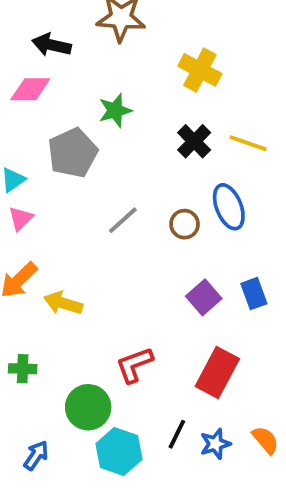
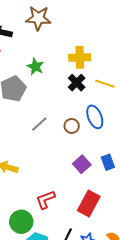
yellow cross: (200, 70) -> (80, 57), moved, turned -30
green star: (115, 110) -> (35, 67), turned -30

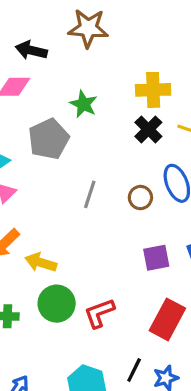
gray line: (39, 124) -> (90, 194), turned -30
purple square: (82, 164) -> (156, 258), turned 30
green circle: (21, 222) -> (57, 304), moved

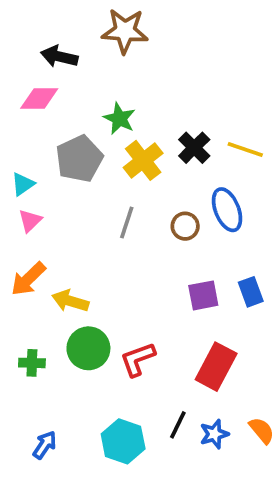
yellow cross: (153, 90) -> (143, 160), moved, turned -36

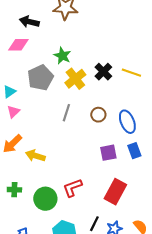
blue ellipse: (227, 210) -> (127, 122), moved
green circle: (88, 348) -> (45, 199), moved

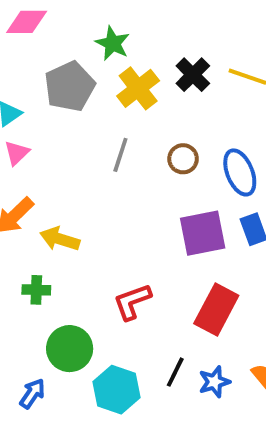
purple square: (108, 153) -> (203, 233), size x1.4
green cross: (14, 190) -> (36, 290), moved
green circle: (45, 199) -> (70, 349), moved

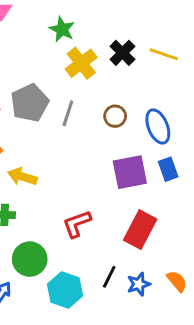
gray pentagon: (70, 86) -> (30, 103), moved

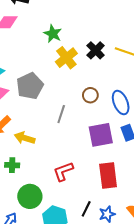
gray line: (68, 113) -> (61, 114), moved
red rectangle: (140, 230) -> (108, 176), turned -35

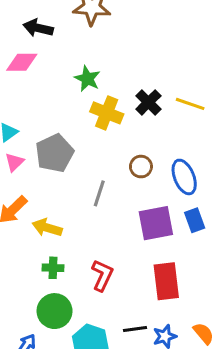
yellow cross: (66, 58) -> (107, 113), turned -30
green cross: (12, 165) -> (53, 268), moved
red L-shape: (63, 171) -> (102, 275), turned 135
black line: (86, 209) -> (135, 329), turned 56

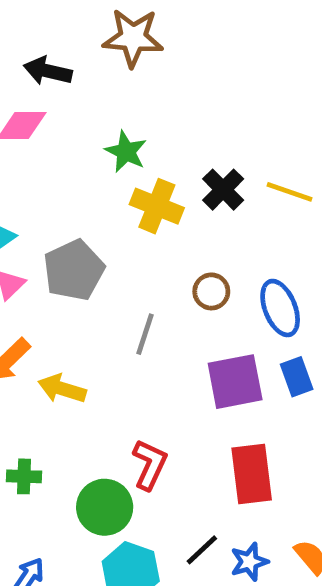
green cross: (53, 268) -> (24, 476), moved
green circle: (55, 311) -> (105, 507), moved
black line: (135, 329) -> (202, 550), turned -35

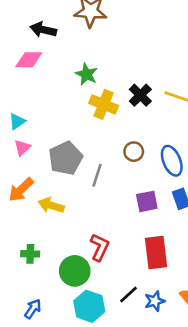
gray pentagon: (74, 270) -> (66, 158), moved
purple square: (235, 382) -> (147, 201), size x0.7

